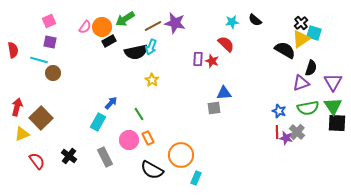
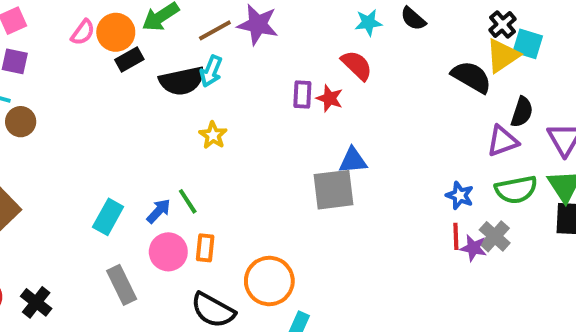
blue arrow: (111, 103) -> (159, 211), moved
gray square: (214, 108) -> (333, 190), size x1.6
orange rectangle: (148, 138) -> (205, 248), turned 32
black cross: (69, 156) -> (36, 302), moved

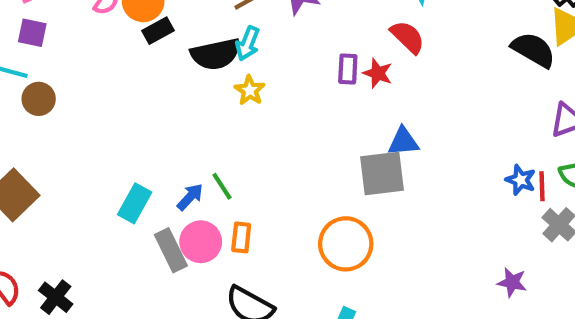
yellow star: (213, 135) -> (250, 90), moved
red line: (456, 236) -> (542, 186), moved
purple star: (473, 248) -> (512, 282), moved
orange circle: (269, 281) -> (346, 244), moved
gray rectangle: (122, 285) -> (171, 250), moved

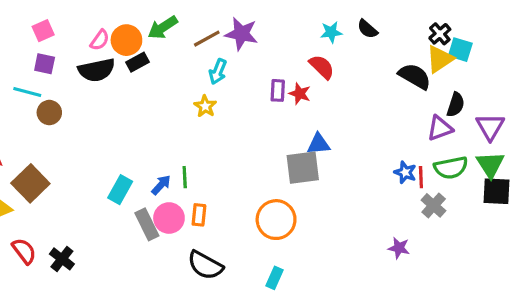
cyan arrow: (248, 43) -> (218, 72), moved
black semicircle: (216, 54) -> (97, 70), moved
green line: (222, 186) -> (185, 177), turned 30

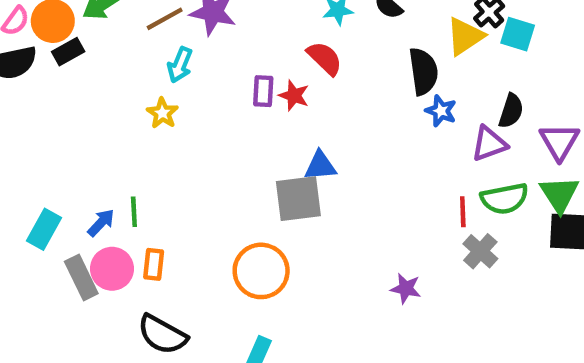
yellow triangle: (440, 59) -> (465, 36), moved
black semicircle: (415, 76) -> (423, 71), moved, turned 52
blue star: (405, 172) -> (441, 111), moved
purple star: (399, 248) -> (406, 288), moved

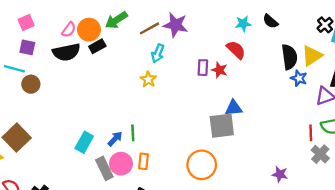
yellow triangle: (465, 36) -> (312, 56), moved

